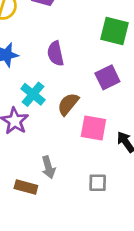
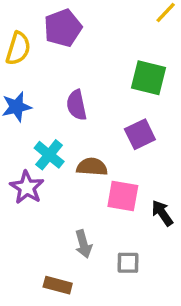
brown semicircle: (68, 104) -> (92, 167), turned 55
gray arrow: (48, 167) -> (83, 244), moved
brown rectangle: (26, 187) -> (58, 285), moved

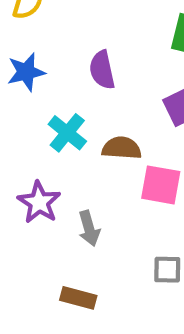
purple star: (27, 187) -> (39, 202), moved
gray arrow: (83, 244) -> (89, 228), moved

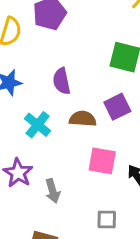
brown semicircle: (122, 148) -> (83, 119), moved

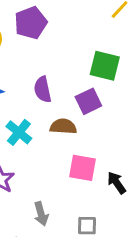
purple square: (117, 107) -> (88, 101), moved
gray arrow: (53, 191) -> (41, 214), moved

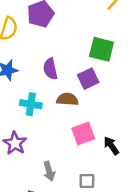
cyan cross: (19, 132) -> (31, 104), turned -30
pink square: (83, 168) -> (83, 133), turned -30

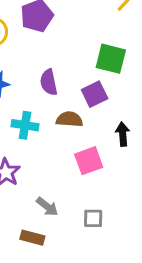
black arrow: (111, 146) -> (123, 134), moved, turned 30
gray arrow: (49, 171) -> (47, 207), turned -36

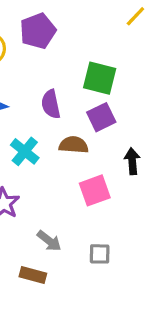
green square: (111, 59) -> (100, 78), moved
cyan cross: (25, 125) -> (25, 151), turned 30

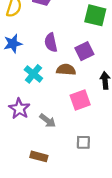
green square: (100, 78) -> (95, 15), moved
gray arrow: (49, 241) -> (48, 121), moved

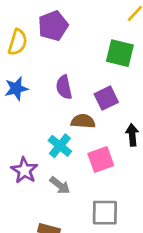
cyan cross: (33, 74) -> (60, 146), moved
gray square: (83, 142) -> (105, 213), size x1.5

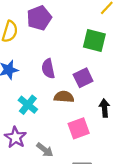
cyan cross: (60, 146) -> (28, 105), moved

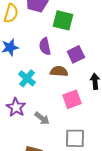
green square: (94, 40) -> (63, 20), moved

